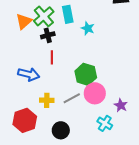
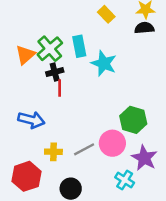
cyan star: (88, 28) -> (104, 63), size x1.5
red line: (52, 57) -> (60, 88), moved
green hexagon: (86, 74) -> (133, 120), moved
purple star: (121, 105) -> (144, 158), size x1.5

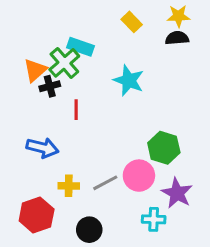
cyan rectangle: (79, 46) -> (80, 47), moved, turned -60
black cross: (55, 72) -> (50, 86), moved
cyan cross: (125, 180) -> (154, 219), turned -30

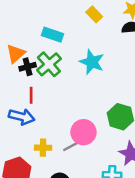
green cross: (64, 63) -> (49, 64), moved
red line: (76, 110) -> (31, 95), moved
pink circle: (139, 176) -> (83, 132), moved

